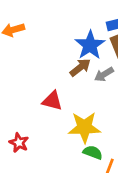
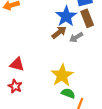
red triangle: (52, 101) -> (17, 64), moved
yellow star: (84, 127) -> (62, 75), turned -30

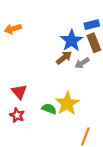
red triangle: (17, 64) -> (19, 92), turned 35
green semicircle: (68, 93) -> (49, 109), moved

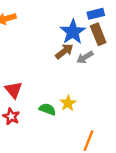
yellow star: (67, 103) -> (68, 103), size x0.6

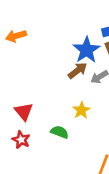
yellow star: (68, 103) -> (81, 110), moved

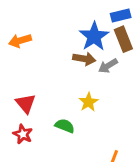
orange arrow: (16, 36) -> (20, 41), moved
brown arrow: (78, 71) -> (84, 59), turned 48

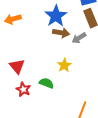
blue star: (94, 36) -> (56, 16), moved
red star: (23, 134) -> (23, 89), moved

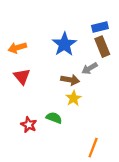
brown arrow: (61, 33) -> (70, 80), moved
red triangle: (17, 66) -> (22, 76), moved

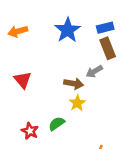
blue star: (64, 44) -> (68, 30), moved
orange arrow: (17, 48) -> (18, 31), moved
green semicircle: (54, 118) -> (57, 124), turned -56

